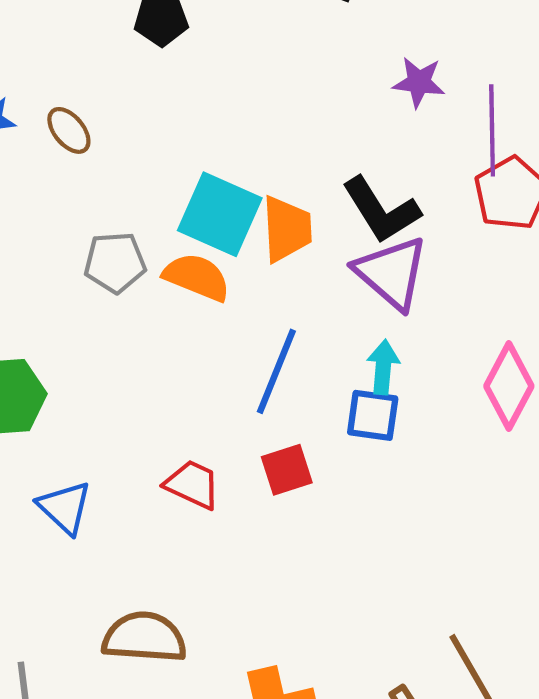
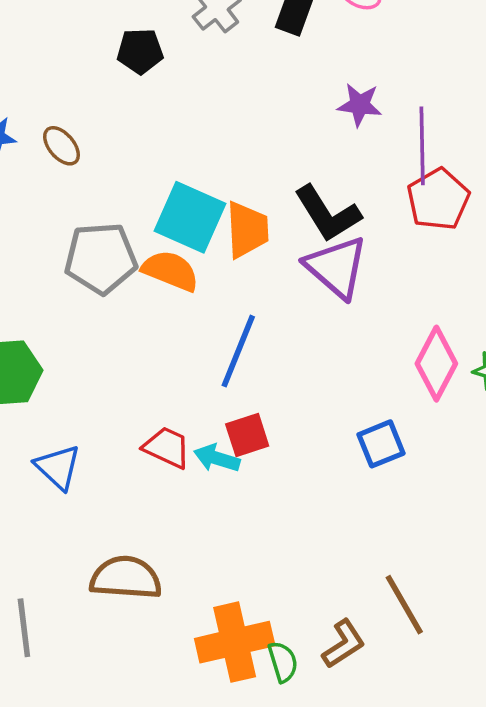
gray pentagon: (115, 262) -> (101, 258), size x1.4
cyan arrow: (383, 367) -> (217, 458), moved, turned -78
blue square: (373, 415) -> (381, 444), moved, turned -30

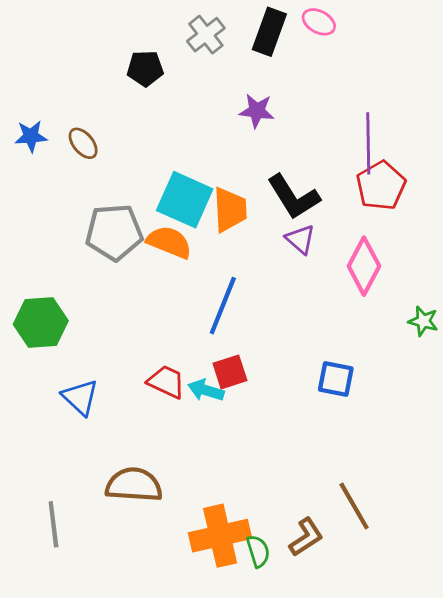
purple star: (360, 105) -> (257, 111), moved
purple triangle: (336, 267) -> (300, 239), size x0.6
pink diamond: (436, 364) -> (364, 266), moved
blue square: (381, 444) -> (336, 379), turned 33

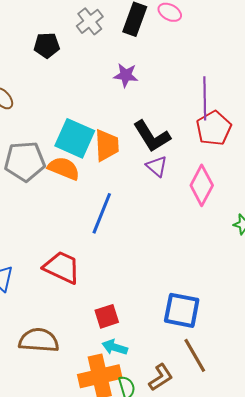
red square: (230, 372) -> (107, 316), moved
blue square: (336, 379) -> (182, 310), moved, size x1.4
red trapezoid: (166, 382) -> (62, 267), size x1.4
cyan arrow: (206, 390) -> (115, 347), moved

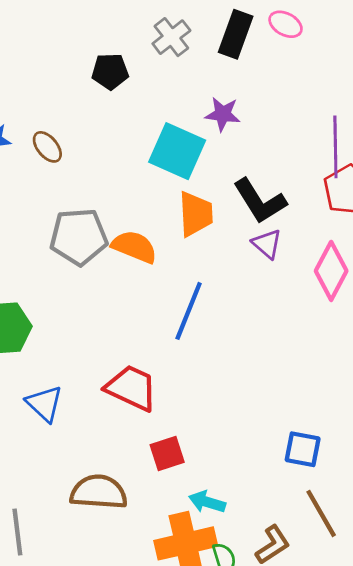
cyan square: (75, 138) -> (177, 151), moved
blue square: (182, 310) -> (303, 449), size x0.7
red square: (107, 316) -> (167, 454), moved

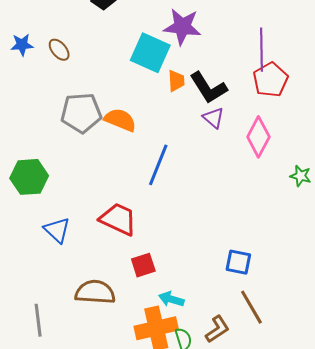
purple star: (223, 114) -> (182, 27), size x1.5
orange trapezoid: (196, 214) -> (176, 81), moved, size x0.7

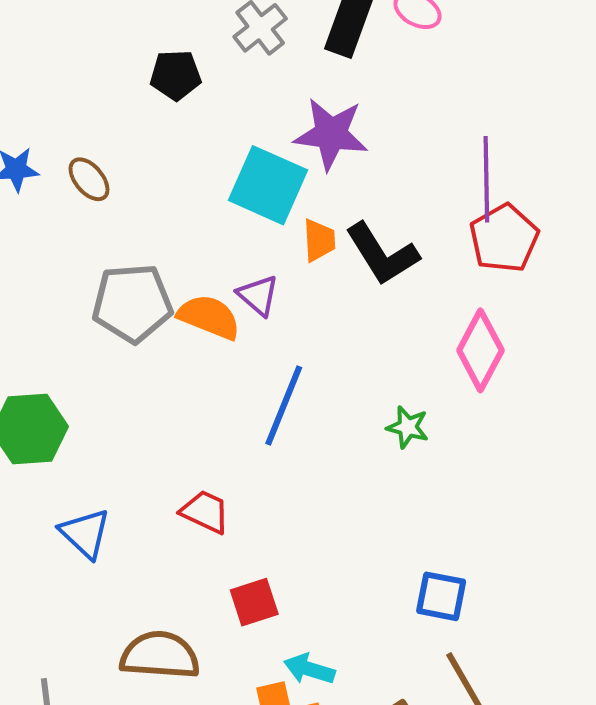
purple triangle: (213, 118) -> (258, 295), moved
green star: (301, 176) -> (408, 427), moved
red trapezoid: (118, 219) -> (205, 512), size x0.7

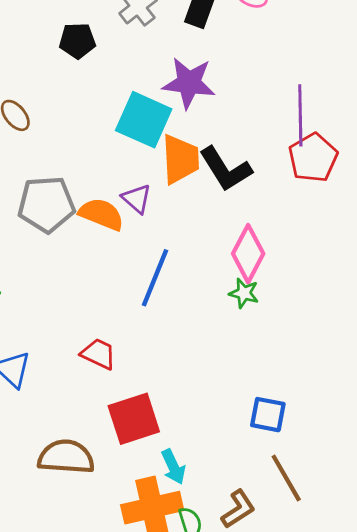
orange trapezoid: (319, 240) -> (180, 159), size x1.6
pink diamond: (480, 350) -> (248, 254), moved
red square: (254, 602) -> (134, 419), size x1.5
cyan arrow: (309, 669) -> (173, 467), turned -132

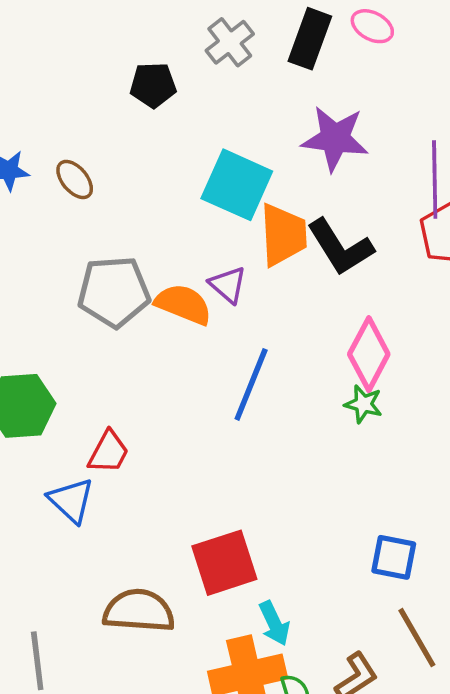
purple star: (189, 83) -> (335, 138), moved
red trapezoid: (99, 354) -> (109, 452), moved, turned 93

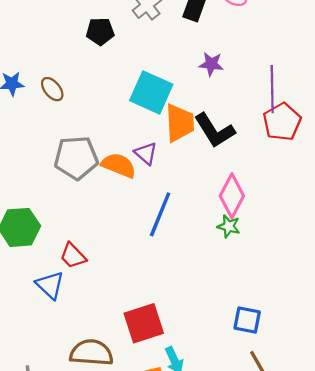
purple star: (335, 138) -> (211, 64), size x0.6
red trapezoid: (109, 452) -> (73, 256), turned 108

